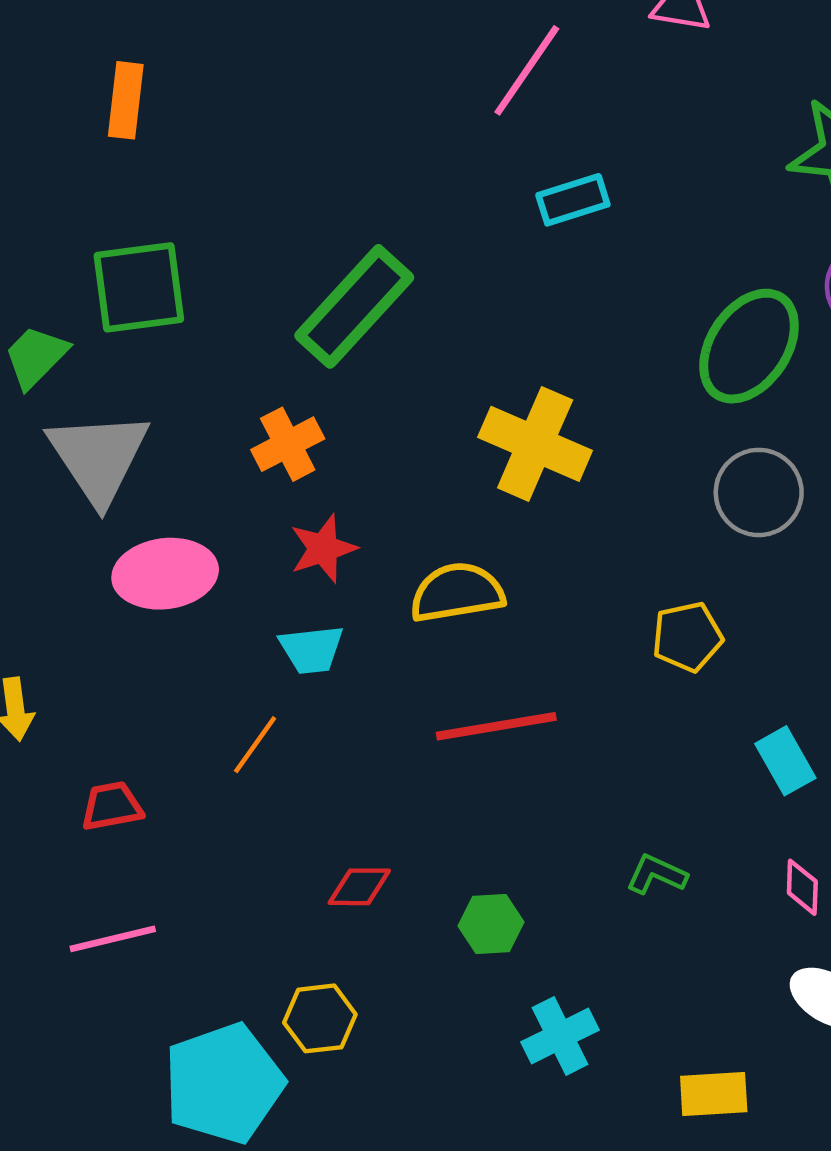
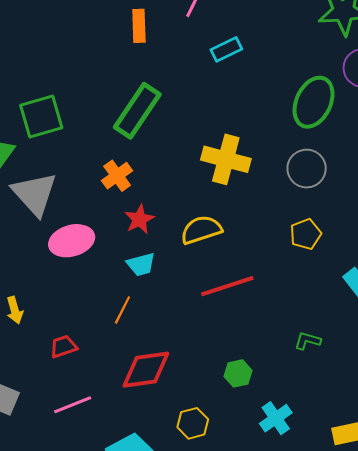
orange rectangle: (126, 100) -> (139, 26), moved
gray circle: (759, 492) -> (307, 169), moved
red diamond: (359, 887) -> (146, 370), moved, size x1.8
yellow hexagon: (320, 1018) -> (193, 423), moved

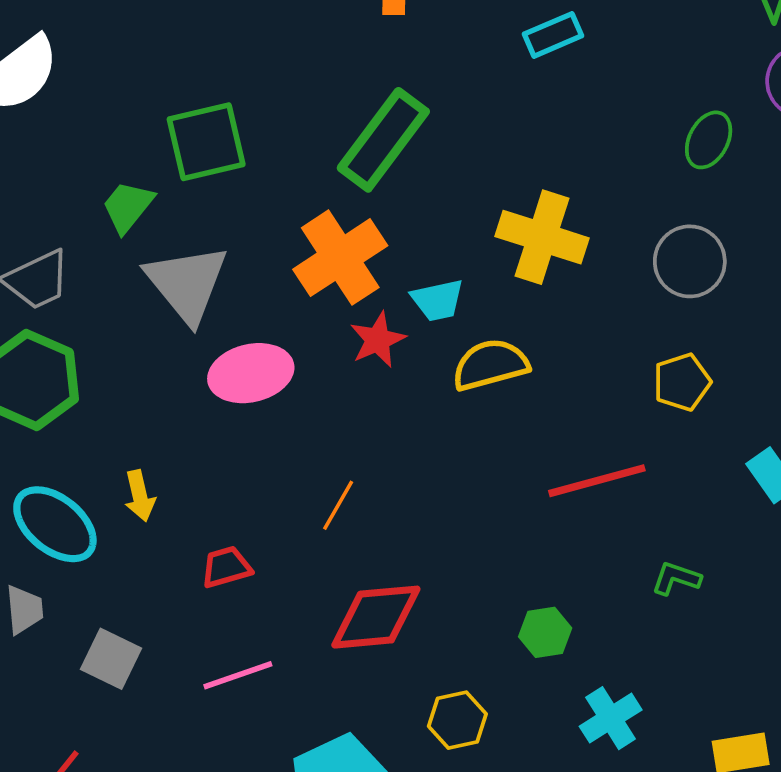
green ellipse: (314, 102) -> (709, 140), size x0.6
orange cross: (117, 176) -> (340, 258), size x1.6
cyan trapezoid: (141, 264) -> (438, 300), moved
red line: (227, 286) -> (597, 481), moved

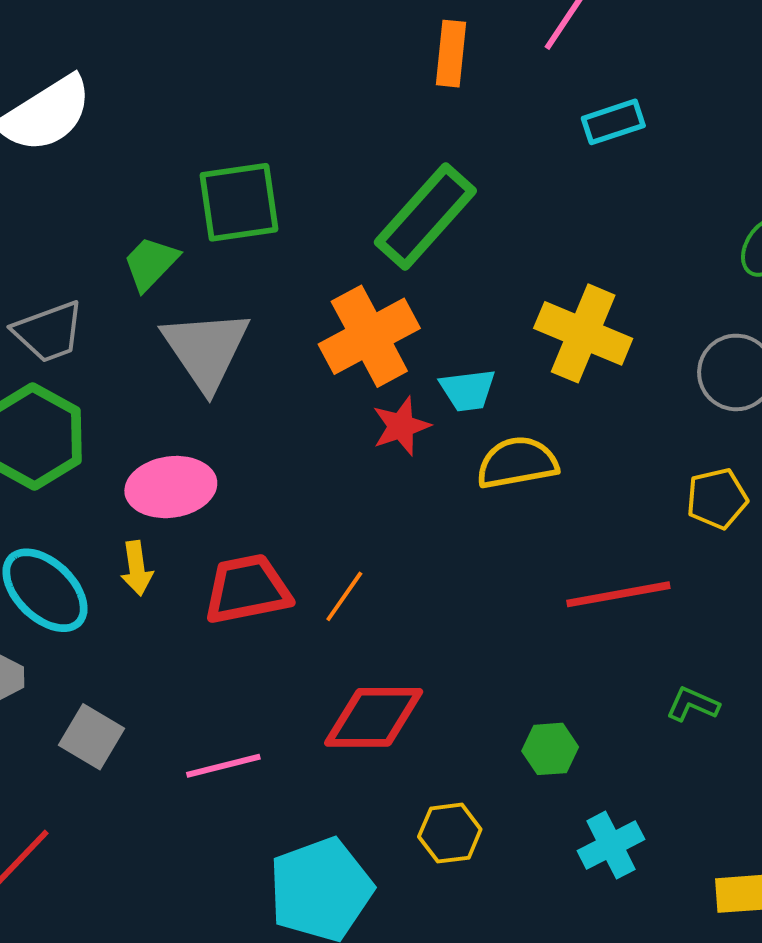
pink ellipse: (251, 373) -> (171, 487), moved
red trapezoid: (226, 567) -> (247, 589), moved, size x1.6

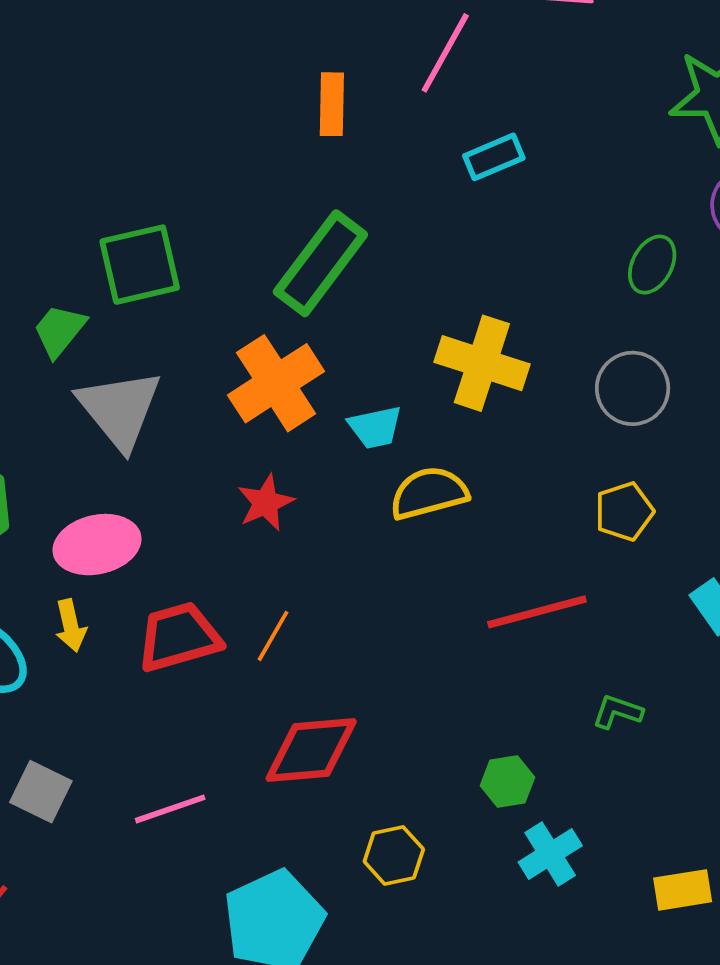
red star: (401, 426) -> (266, 503), moved
green hexagon: (550, 749) -> (507, 782), moved

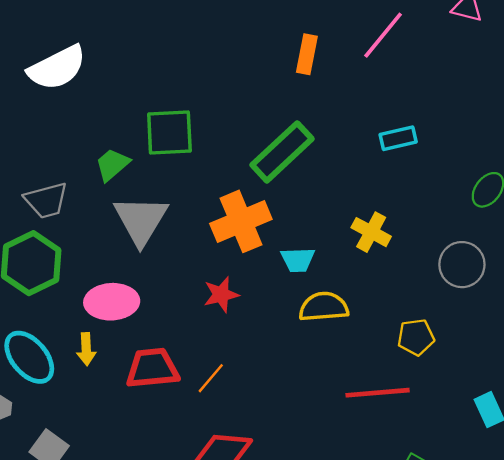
cyan rectangle: (494, 157) -> (398, 138), moved
yellow cross: (482, 363) -> (371, 232), size x0.7
yellow pentagon: (624, 511) -> (416, 337), moved

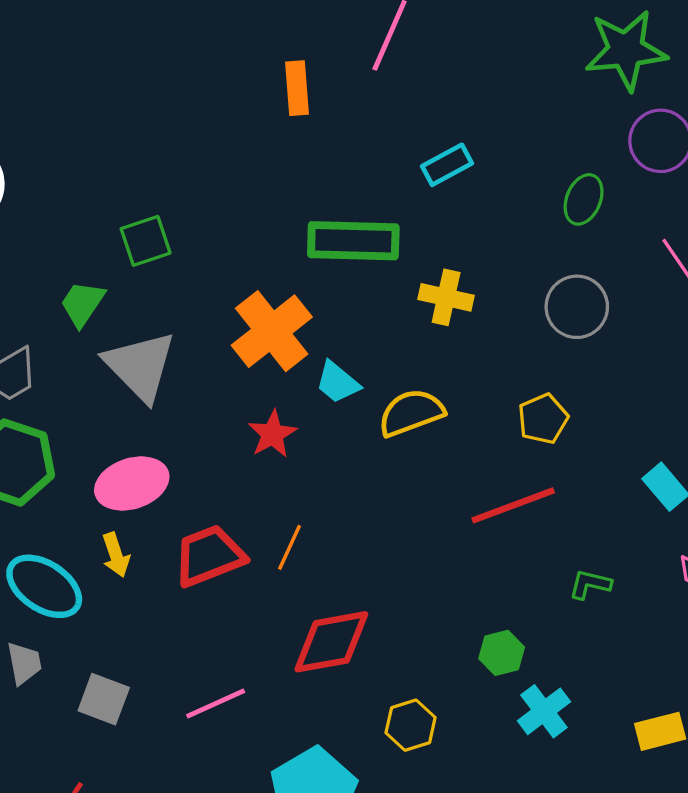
green square: (169, 133) -> (146, 241), size x0.7
green rectangle: (282, 152) -> (353, 241), moved, turned 60
cyan trapezoid: (298, 260) -> (337, 382), moved, turned 57

